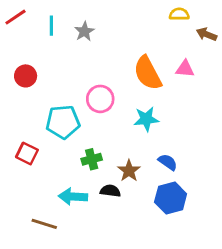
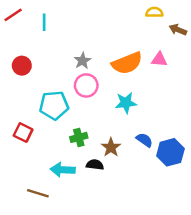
gray star: (84, 31) -> (82, 61), moved
orange semicircle: (148, 73) -> (127, 63), turned -84
blue hexagon: (171, 198) -> (170, 152), moved

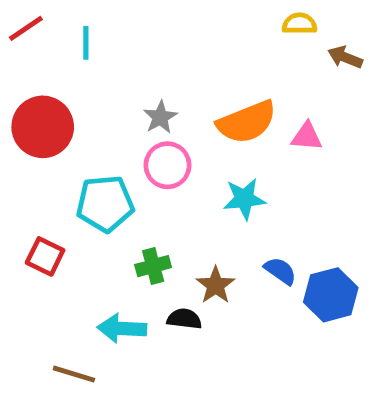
pink triangle: (159, 59) -> (307, 136), moved
red circle: (22, 66) -> (43, 127), size x1.6

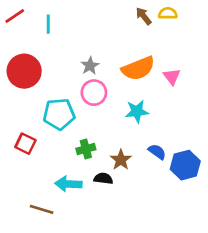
brown arrow: (345, 57) -> (144, 16), moved, turned 30
pink triangle: (307, 136) -> (172, 76), turned 48

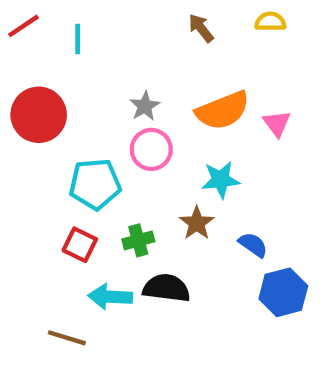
brown arrow: (144, 16) -> (201, 28), moved
red square: (25, 144) -> (80, 245), moved
brown star: (121, 160) -> (197, 223), moved
blue hexagon: (185, 165) -> (283, 292), moved
black semicircle: (103, 179) -> (166, 288), size x1.5

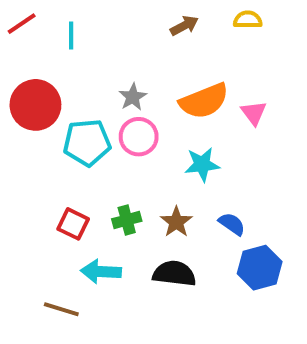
brown arrow: (201, 28) -> (184, 26), turned 100
cyan pentagon: (95, 184) -> (87, 143), moved
brown star: (197, 223) -> (176, 222), moved
black semicircle: (166, 288) -> (174, 274), moved

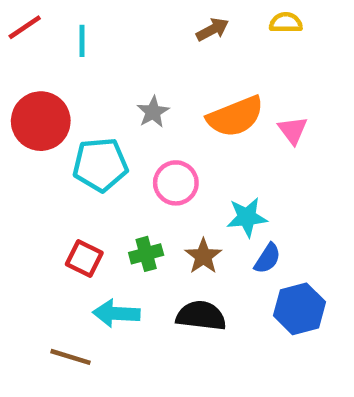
pink circle: (139, 137) -> (176, 183), moved
cyan star: (202, 164) -> (247, 217), moved
blue semicircle: (232, 224) -> (267, 258), turned 88

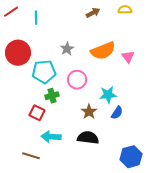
green cross: (146, 254) -> (52, 96), moved
blue hexagon: (300, 309) -> (131, 157), moved

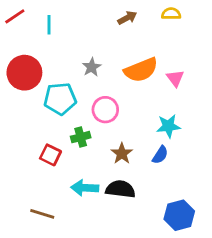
cyan star: (108, 95) -> (168, 126), moved
green cross: (52, 96) -> (81, 137), moved
cyan arrow: (51, 137) -> (85, 188), moved

